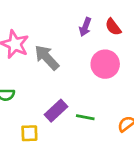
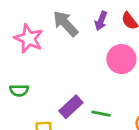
gray arrow: (47, 57) -> (66, 24), moved

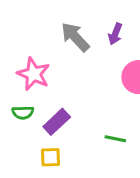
pink star: (29, 39) -> (34, 74), moved
purple rectangle: (71, 107) -> (57, 122), moved

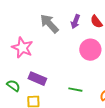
green semicircle: (23, 113) -> (13, 86), moved, turned -144
purple rectangle: (57, 122) -> (37, 79), turned 66

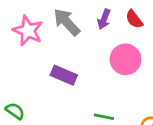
pink star: (22, 48) -> (28, 31), moved
purple rectangle: (37, 79) -> (64, 75), moved

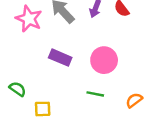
pink circle: (125, 59) -> (104, 60), moved

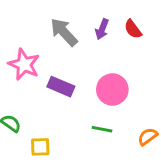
pink star: (29, 19) -> (24, 64), moved

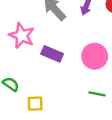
green line: (102, 129) -> (97, 94), moved

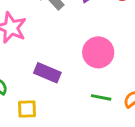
purple rectangle: (52, 54) -> (47, 73), moved

